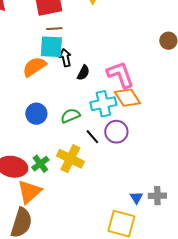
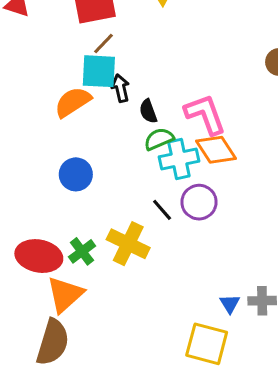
brown line: (54, 29) -> (104, 44), turned -42
black semicircle: (83, 73) -> (148, 111), turned 133
green semicircle: (70, 116) -> (159, 139), moved

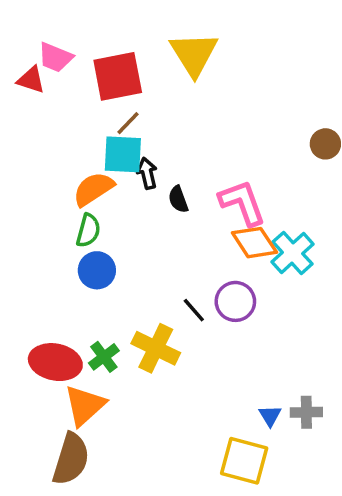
green semicircle: (159, 139) -> (88, 230), moved, turned 128
cyan cross: (179, 159) -> (293, 253), moved, turned -30

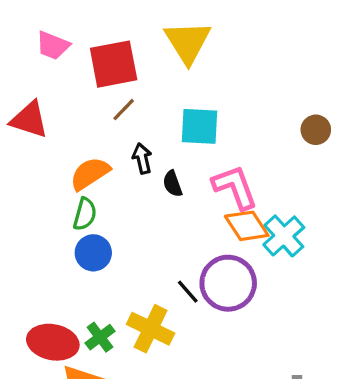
red triangle: (31, 80) -> (29, 120), moved, size x1.4
cyan square: (123, 154) -> (199, 126), moved
purple circle: (235, 301) -> (228, 283), size x1.4

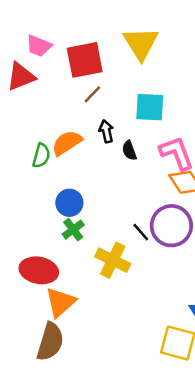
red triangle: (29, 120) -> (21, 77), moved, turned -40
green semicircle: (85, 214) -> (41, 156), moved
green cross: (100, 337) -> (73, 230), moved

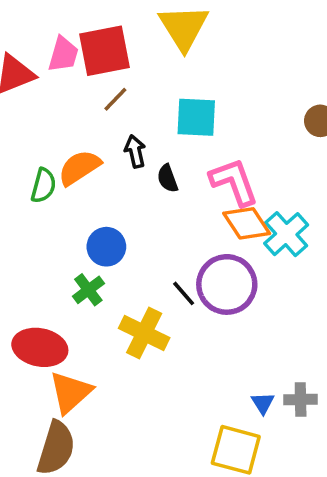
pink trapezoid: (39, 46) -> (63, 54), moved, turned -96
blue circle: (69, 203) -> (106, 247), moved

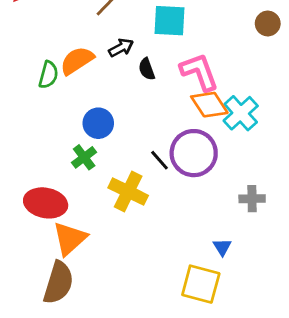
black arrow: (135, 151) -> (121, 48), turned 75
gray cross: (301, 400) -> (252, 199), moved

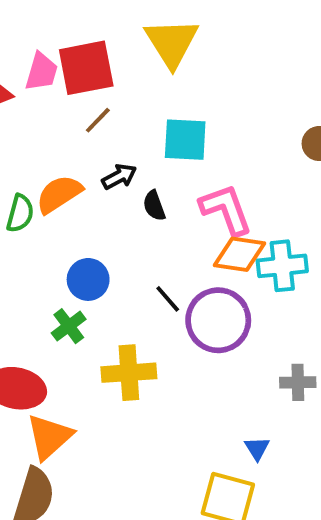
orange diamond: (209, 105) -> (240, 254), turned -48
cyan cross: (241, 113) -> (282, 266), turned 36
black line: (159, 160) -> (168, 299), moved
yellow cross: (128, 192) -> (129, 373), turned -30

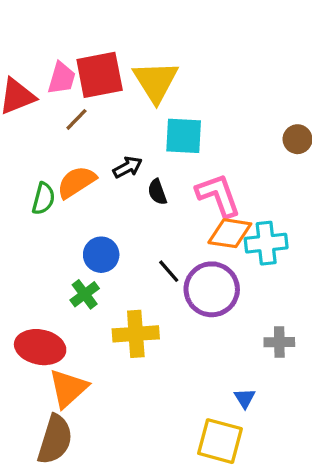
yellow triangle: (172, 43) -> (156, 81), moved
brown line: (98, 120) -> (76, 119), moved

